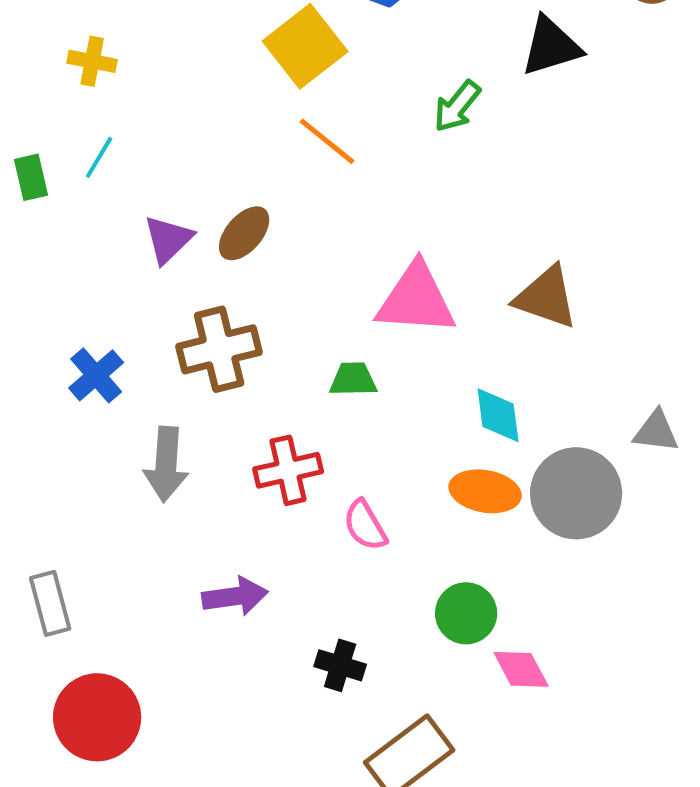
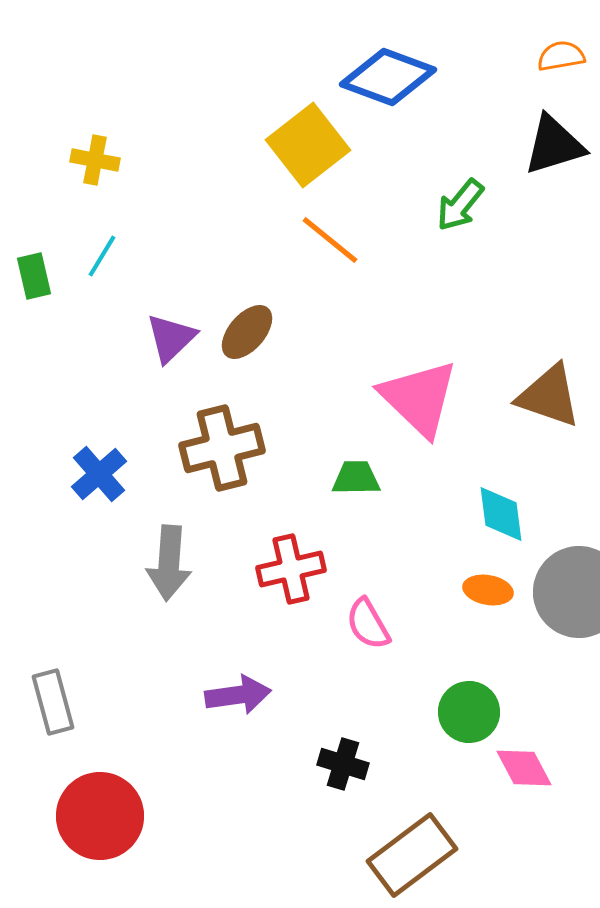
pink triangle: (416, 299) -> (419, 398), turned 40
orange ellipse: (485, 491) -> (488, 590), size x0.7

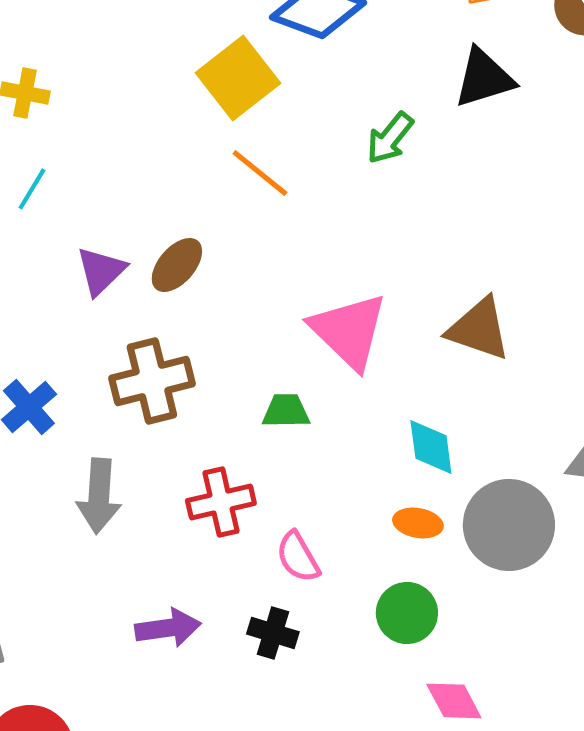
green circle: (469, 712) -> (407, 613), moved
black cross: (343, 764) -> (273, 633), moved

